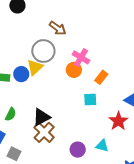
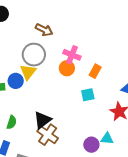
purple circle: (78, 150) -> (91, 145), moved

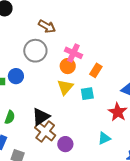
yellow triangle: (28, 72) -> (65, 87), moved
cyan triangle: (107, 139) -> (104, 138), turned -32
purple circle: (91, 145) -> (65, 144), moved

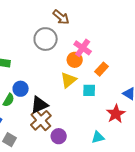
blue circle: (16, 76) -> (21, 89), moved

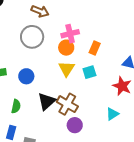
pink cross: (83, 48) -> (70, 34), turned -30
blue circle: (21, 89) -> (26, 76), moved
brown cross: (41, 120) -> (67, 104), moved

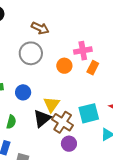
pink cross: (70, 34) -> (83, 51), moved
yellow triangle: (67, 69) -> (52, 104), moved
cyan square: (89, 72) -> (89, 113), moved, size x1.5

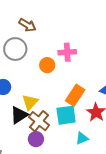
orange rectangle: (93, 68) -> (75, 95), moved, size x1.5
purple circle: (69, 144) -> (36, 139), moved

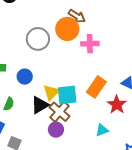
brown arrow: (27, 25) -> (77, 16), moved
orange circle: (47, 65) -> (67, 29), moved, size x1.5
cyan square: (66, 115) -> (67, 95), moved

